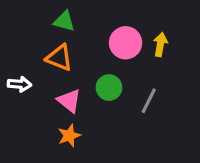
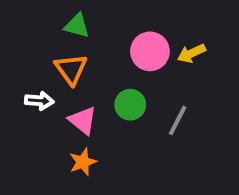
yellow arrow: (160, 44) -> (191, 53), turned -125
orange triangle: (59, 58) -> (71, 69), turned 32
white arrow: (20, 84) -> (39, 101), moved

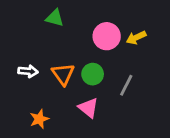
orange triangle: (71, 69) -> (63, 74), moved
pink triangle: (83, 120) -> (88, 108), moved
orange star: (83, 162) -> (39, 119), moved

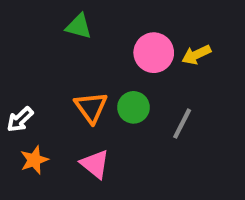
white arrow: (28, 71) -> (20, 120), moved, turned 132
pink triangle: (88, 108) -> (95, 164), moved
orange star: (39, 119) -> (34, 160), moved

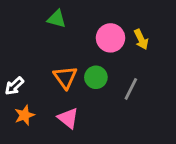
yellow arrow: (196, 55) -> (141, 39), turned -90

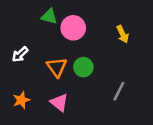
pink circle: (110, 38) -> (73, 28), moved
white arrow: (14, 86) -> (20, 54), moved
gray line: (131, 89) -> (119, 91), moved

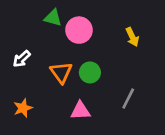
pink triangle: (59, 103) -> (80, 111), moved, turned -42

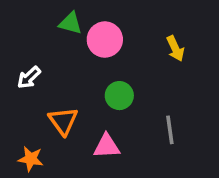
orange triangle: (61, 72) -> (63, 121), moved
gray line: (128, 98) -> (170, 130), turned -35
orange star: (23, 108) -> (31, 159), moved, turned 30

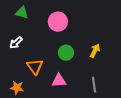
green triangle: (70, 23) -> (22, 13), moved
yellow arrow: (175, 49) -> (95, 51), moved, turned -128
gray line: (170, 130) -> (94, 85), moved

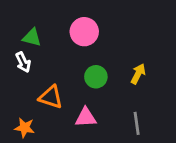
green triangle: (22, 13) -> (32, 37), moved
white arrow: (16, 43) -> (23, 62), turned -72
orange triangle: (35, 67) -> (51, 97), turned -36

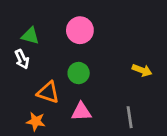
yellow arrow: (138, 74) -> (142, 70), moved, turned 84
green circle: (96, 77) -> (79, 73), moved
orange star: (25, 128) -> (36, 121), moved

